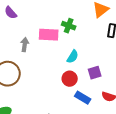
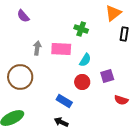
pink rectangle: (49, 35) -> (61, 49), moved
blue rectangle: (83, 98) -> (64, 101), moved

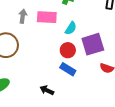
purple square: (107, 76) -> (93, 44), size x1.6
blue rectangle: (64, 101) -> (68, 69), moved

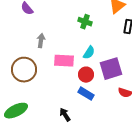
pink rectangle: (47, 17) -> (64, 61), moved
black arrow: (47, 90) -> (65, 115), turned 32

